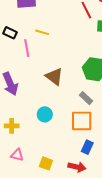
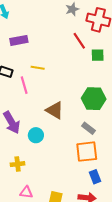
cyan circle: (45, 114) -> (36, 135), moved
blue rectangle: (87, 147) -> (95, 177), turned -40

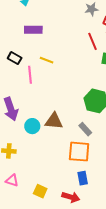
brown triangle: (55, 110) -> (54, 121), moved, turned -36

